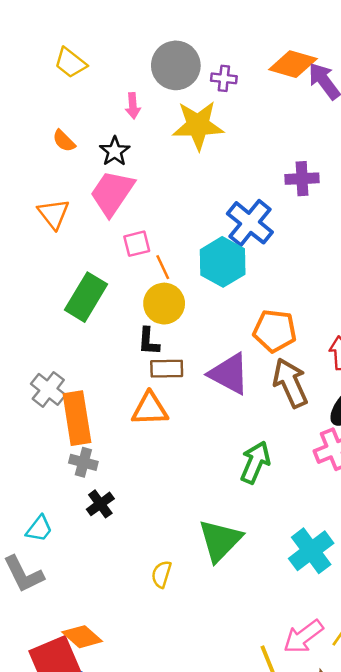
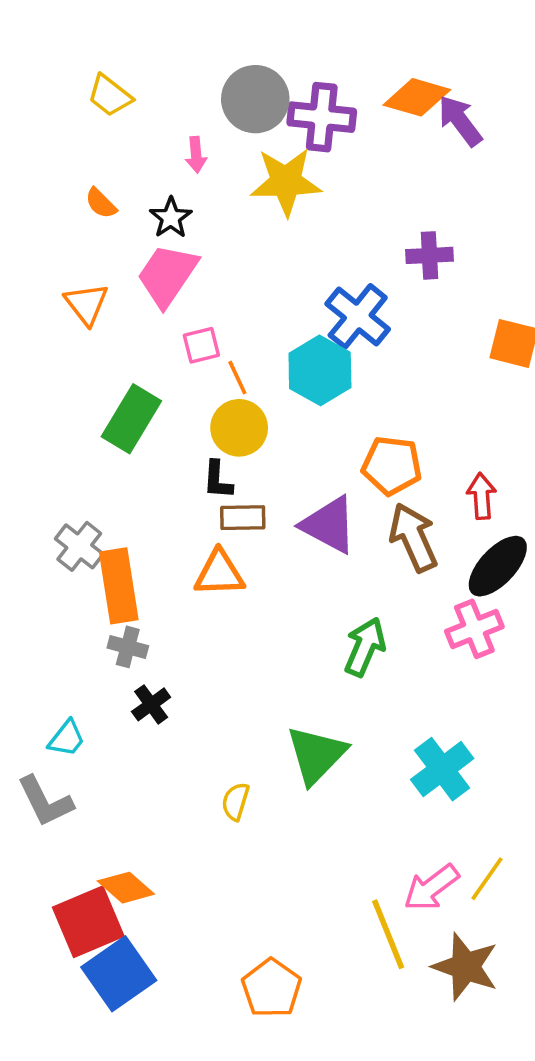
purple cross: (224, 78) -> (322, 117), size x1.8

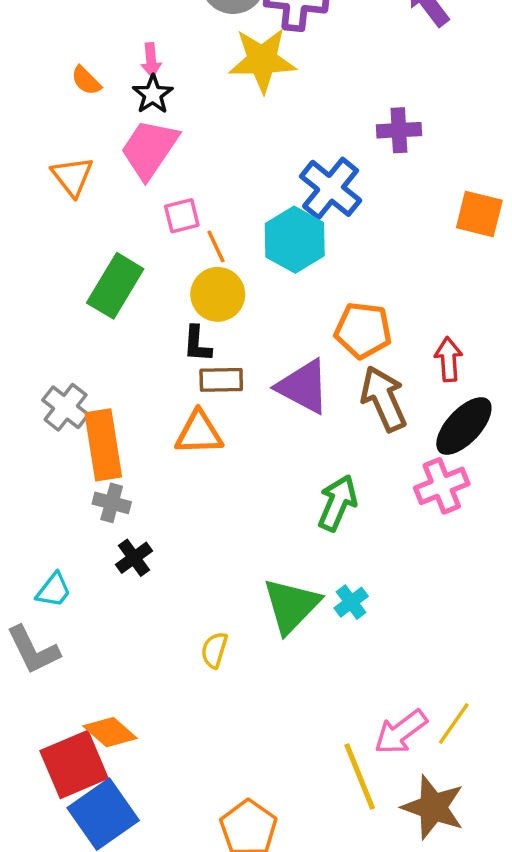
pink arrow: (196, 155) -> (151, 60), moved
cyan cross: (442, 769) -> (351, 602), moved, size x0.6

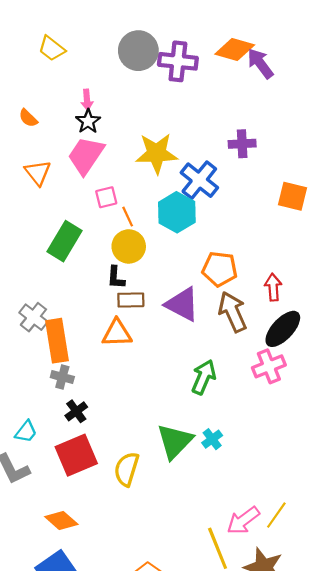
yellow star: (262, 60) -> (157, 153), moved
orange semicircle: (86, 81) -> (28, 118), moved
yellow semicircle: (214, 650) -> (127, 469), size x1.5
red square: (74, 765) -> (76, 455), moved

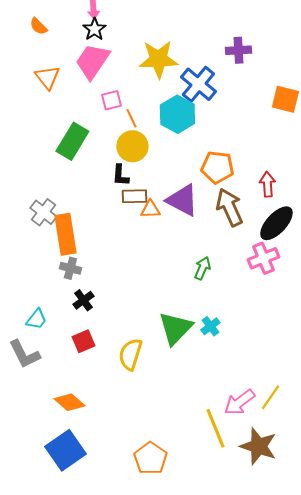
orange triangle: (117, 333) -> (150, 209), moved, size x0.7
green arrow: (204, 377) -> (202, 268), size x0.7
red square: (76, 455) -> (83, 341), size x0.6

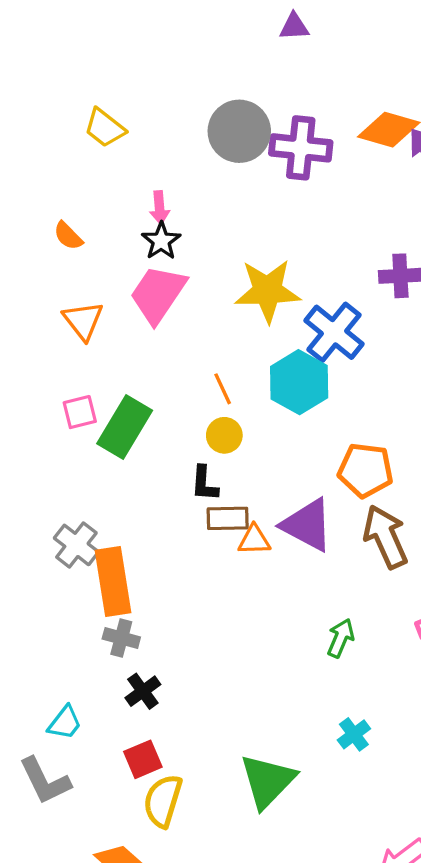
pink square: (111, 100) -> (80, 412), moved
yellow circle: (132, 146) -> (224, 435), size x0.7
green triangle: (175, 328) -> (268, 781), moved
yellow semicircle: (130, 354) -> (163, 801), moved

